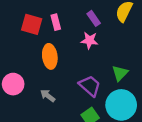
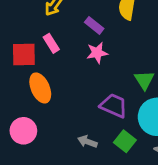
orange ellipse: (50, 56) -> (40, 88), moved
gray arrow: (48, 96) -> (87, 142), moved

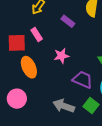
pink star: (97, 53) -> (61, 56), moved
gray arrow: (87, 142) -> (64, 106), size x1.5

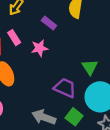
pink star: (61, 56) -> (39, 48), moved

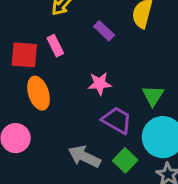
pink star: (39, 48) -> (100, 84), moved

